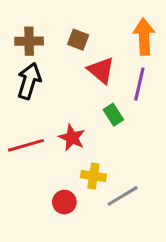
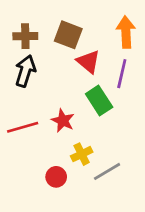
brown square: (78, 40) -> (68, 35), size x1.5
green rectangle: (113, 115) -> (99, 100), size x1.5
yellow cross: (93, 176) -> (82, 154), turned -35

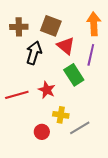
black arrow: (25, 71) -> (34, 53), moved
yellow cross: (82, 154) -> (61, 115), turned 35

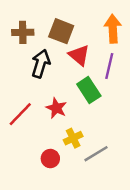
red line: (17, 95) -> (20, 114), turned -30
yellow cross: (61, 115) -> (73, 138), turned -35

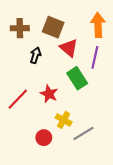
black arrow: (41, 64) -> (35, 55), size x0.7
yellow cross: (73, 138) -> (64, 120), turned -35

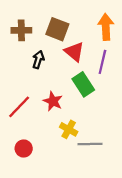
gray line: (83, 133) -> (90, 144), turned 30
red circle: (44, 138) -> (24, 148), moved

